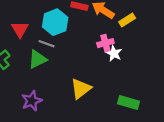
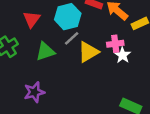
gray line: (46, 44) -> (72, 38), moved, turned -70
yellow triangle: (81, 89) -> (88, 52), moved

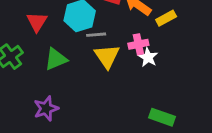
gray line: (72, 38) -> (96, 35), moved, turned 42
yellow triangle: (88, 52) -> (107, 56), turned -30

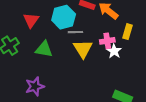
yellow rectangle: (166, 18) -> (127, 32), moved, turned -48
green triangle: (56, 59) -> (44, 49), turned 30

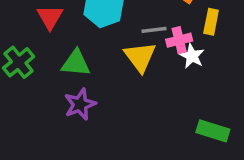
gray line: (75, 32) -> (154, 30), moved
purple star: (35, 86) -> (80, 104), moved

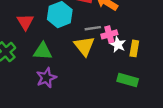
yellow rectangle: (211, 22) -> (134, 48), moved
green rectangle: (213, 131) -> (128, 80), moved

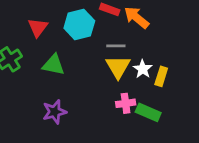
pink cross: (109, 34) -> (126, 103), moved
yellow triangle: (84, 46) -> (118, 67), moved
purple star: (46, 78) -> (55, 112), moved

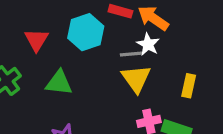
white star: (143, 69) -> (148, 44), moved

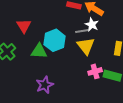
cyan hexagon: (86, 32) -> (55, 40), moved

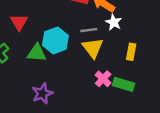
white star: (92, 25) -> (114, 22), moved
pink cross: (95, 71) -> (103, 79), turned -32

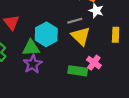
green rectangle: (124, 84) -> (78, 71), moved
purple star: (42, 93) -> (33, 64), moved

